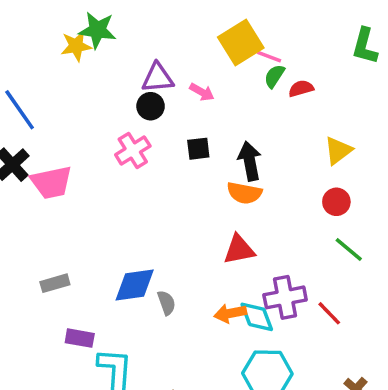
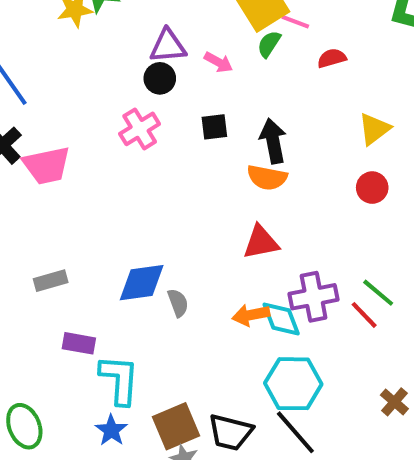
green semicircle: (274, 76) -> (269, 44), moved
green line: (349, 250) -> (378, 293), moved

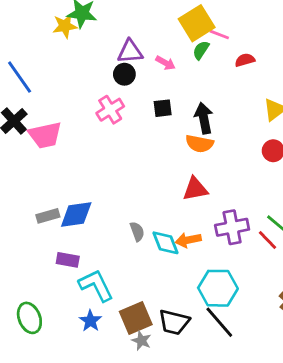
blue diamond: (142, 283) -> (76, 215), moved
cyan diamond: (281, 319) -> (165, 243), moved
cyan L-shape: (119, 380) -> (96, 285), turned -30

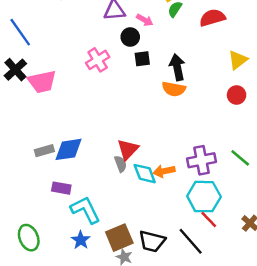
red semicircle: (245, 60) -> (212, 18), size x1.5
black circle: (124, 74) -> (130, 37), moved
red triangle: (195, 189) -> (128, 149), moved, turned -35
red line: (268, 240) -> (209, 219), moved
cyan hexagon: (218, 288) -> (204, 197), moved

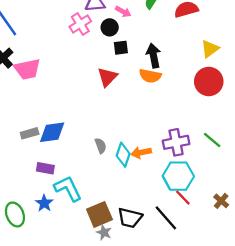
pink cross: (98, 60) -> (80, 24), moved
red circle: (237, 95) -> (209, 81), size x1.6
red triangle: (128, 149) -> (107, 77), moved
cyan diamond: (145, 174) -> (123, 155), turned 40
blue star: (81, 240) -> (44, 203), moved

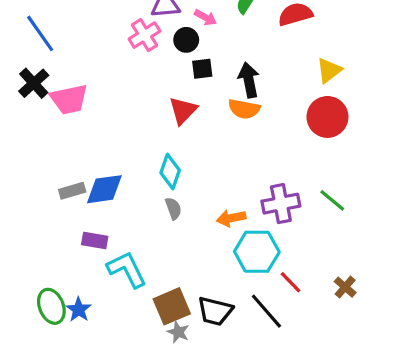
cyan diamond: (123, 155) -> (170, 171), moved
cyan hexagon: (178, 176) -> (257, 252), moved
blue star: (44, 203) -> (79, 310), moved

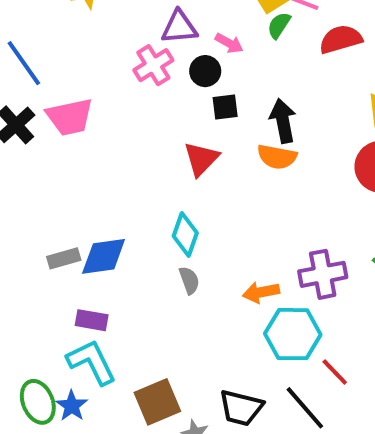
pink trapezoid: (69, 99) -> (70, 117), moved
cyan L-shape: (127, 269) -> (92, 362), moved
brown square: (172, 306) -> (157, 402), moved

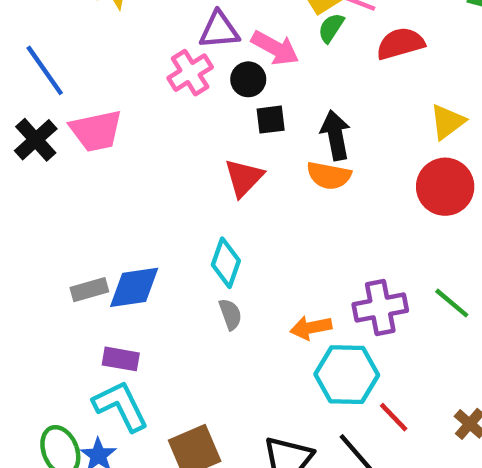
pink arrow: (229, 43) -> (275, 48), size x1.5

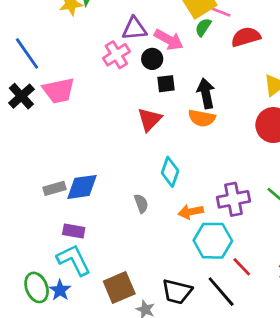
cyan diamond: (226, 263) -> (170, 172), moved

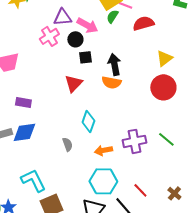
purple rectangle: (74, 231) -> (23, 102), moved
cyan hexagon: (213, 241) -> (103, 181), moved
cyan L-shape: (74, 260) -> (33, 180), moved

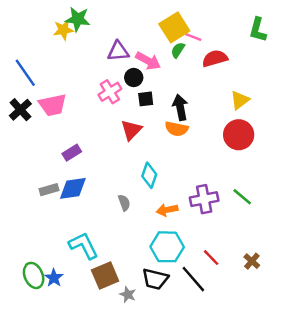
pink cross: (49, 36) -> (110, 92), moved
purple rectangle: (23, 102) -> (72, 153), turned -42

